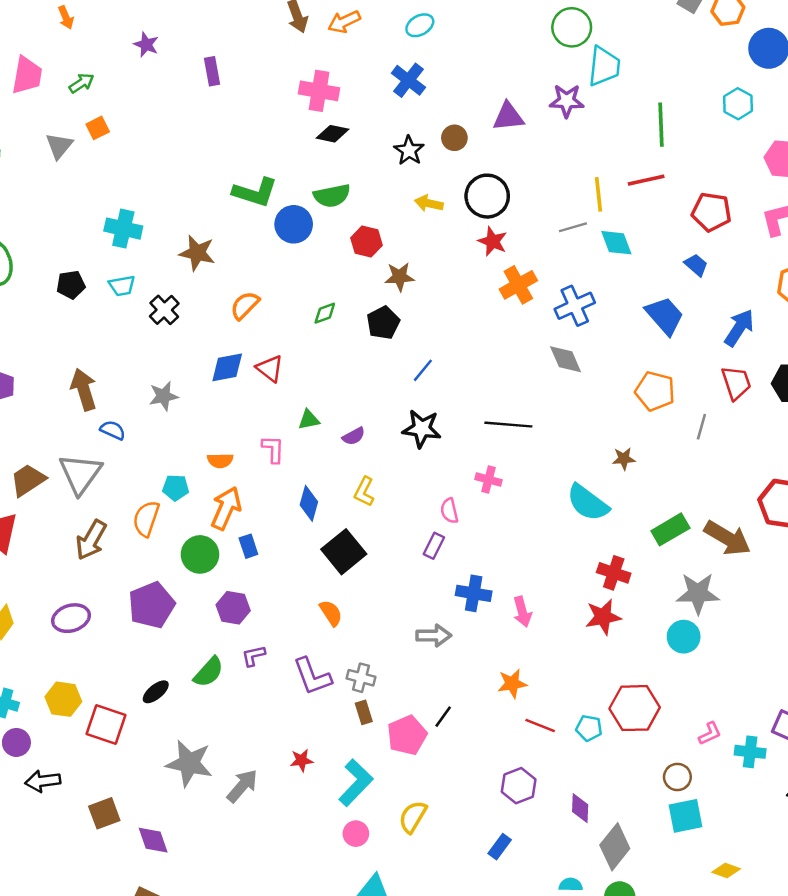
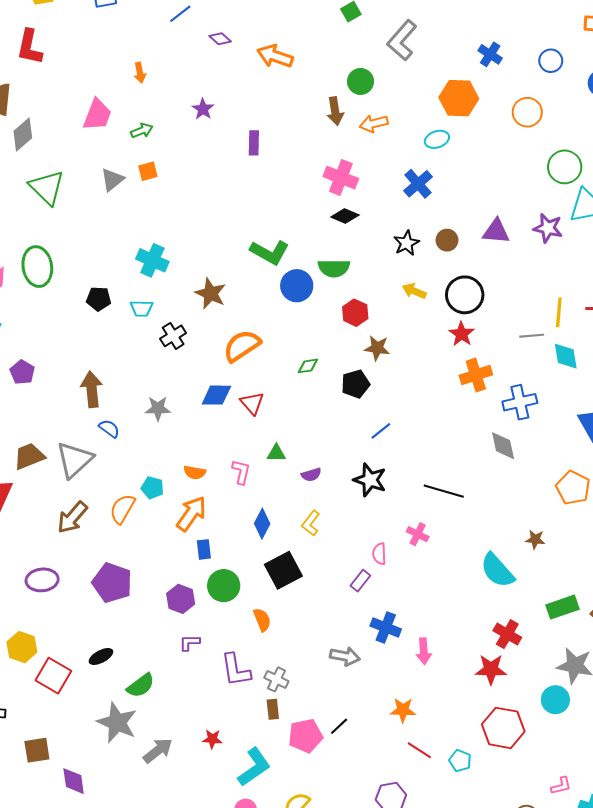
orange semicircle: (245, 305) -> (242, 346), size x1.4
green circle: (200, 554) -> (224, 586), moved
purple pentagon: (152, 605) -> (112, 583), turned 30
green semicircle: (209, 672) -> (141, 686), moved
red hexagon: (635, 708) -> (503, 728), moved

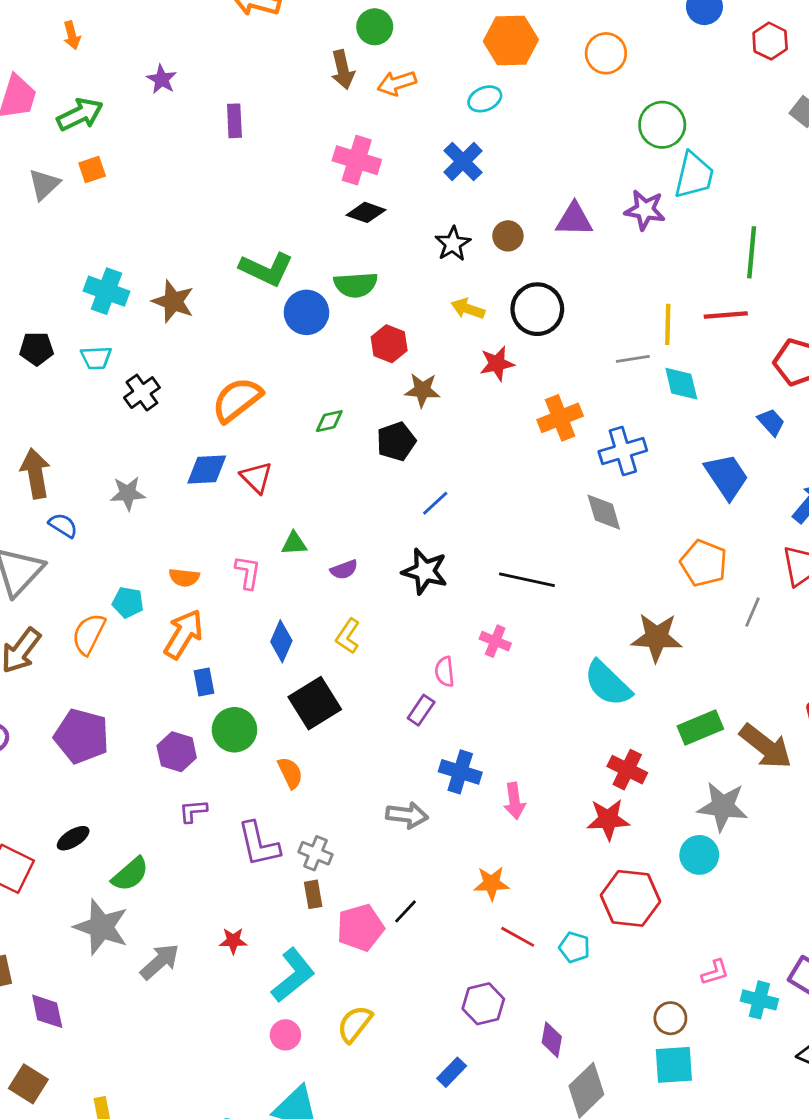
green arrow: (142, 131) -> (80, 114), size x1.5
brown star: (211, 293) -> (173, 301), moved
red star: (462, 334) -> (497, 364), moved, turned 30
brown star: (535, 539) -> (657, 637), size x1.8

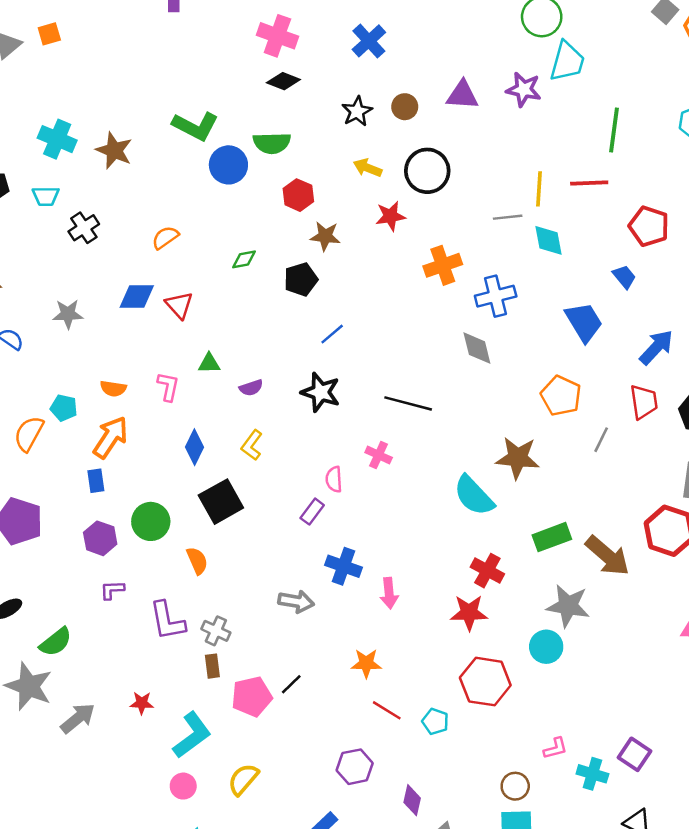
orange semicircle: (237, 400) -> (165, 238), size x0.6
blue rectangle: (204, 682) -> (96, 481), moved

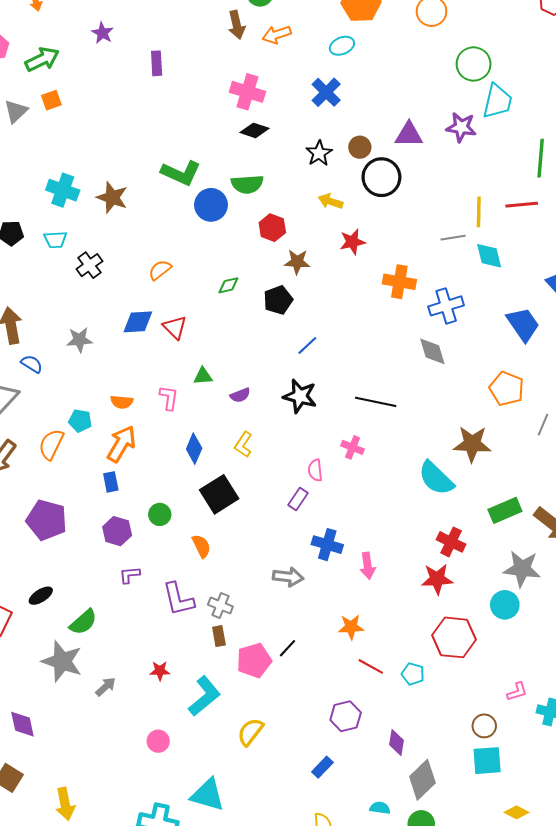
black circle: (427, 171) -> (381, 177), moved
orange cross: (443, 265) -> (399, 282), turned 32
green circle: (151, 521) -> (160, 514), size x0.7
gray arrow: (78, 718) -> (106, 687), size x0.7
pink circle: (183, 786) -> (158, 741), moved

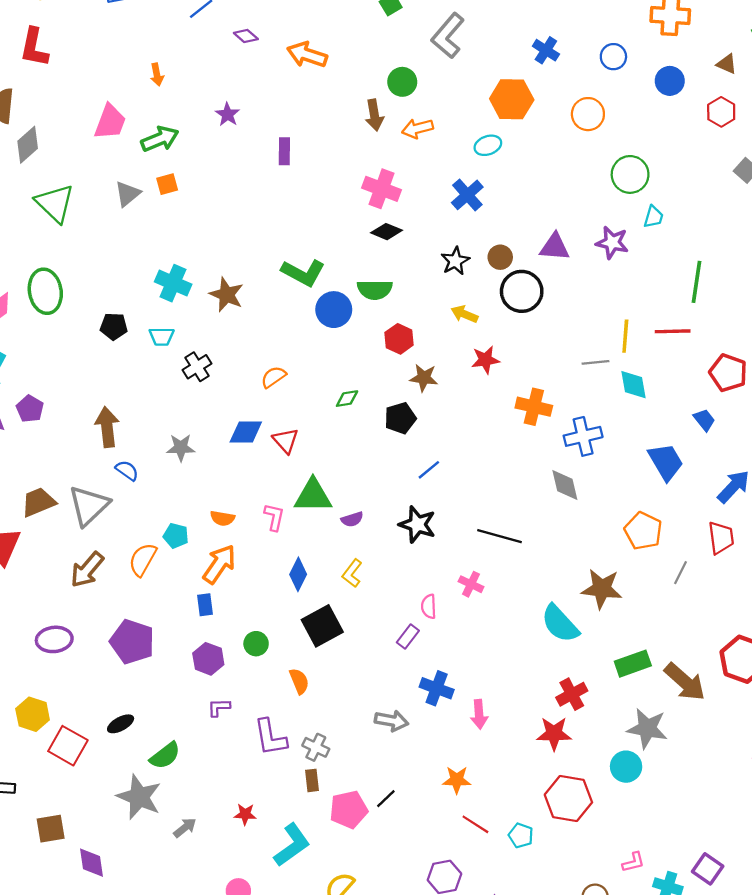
cyan trapezoid: (497, 101) -> (653, 217), size x0.6
green triangle: (203, 376) -> (313, 496), size x1.8
red cross: (451, 542) -> (572, 694), turned 32

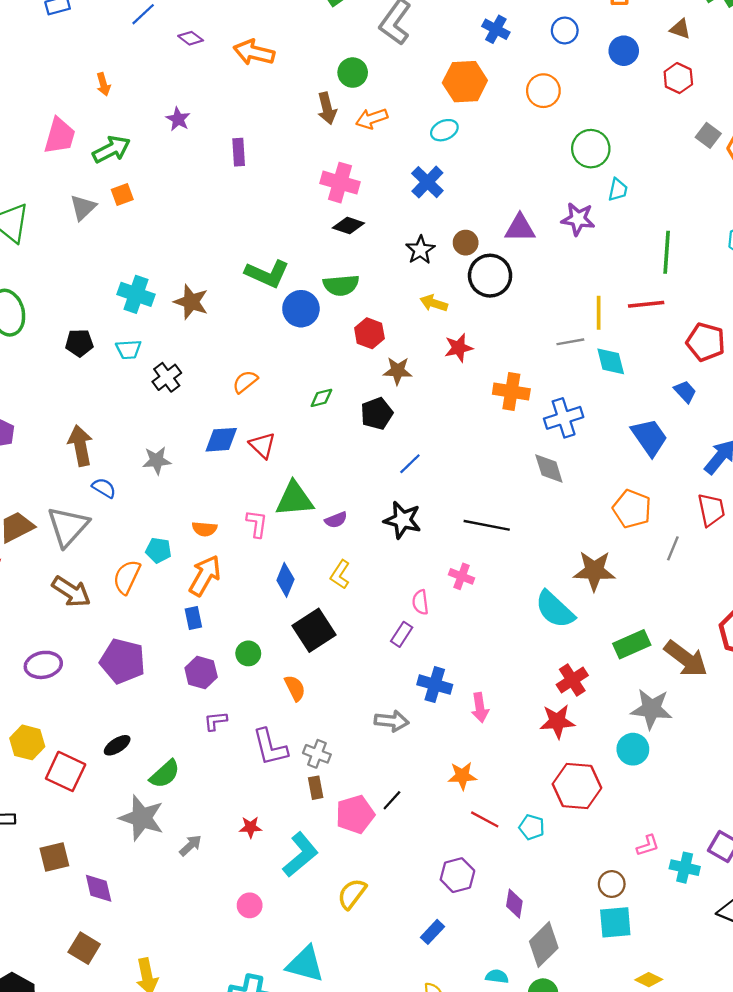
brown arrow: (87, 570) -> (71, 592), turned -93

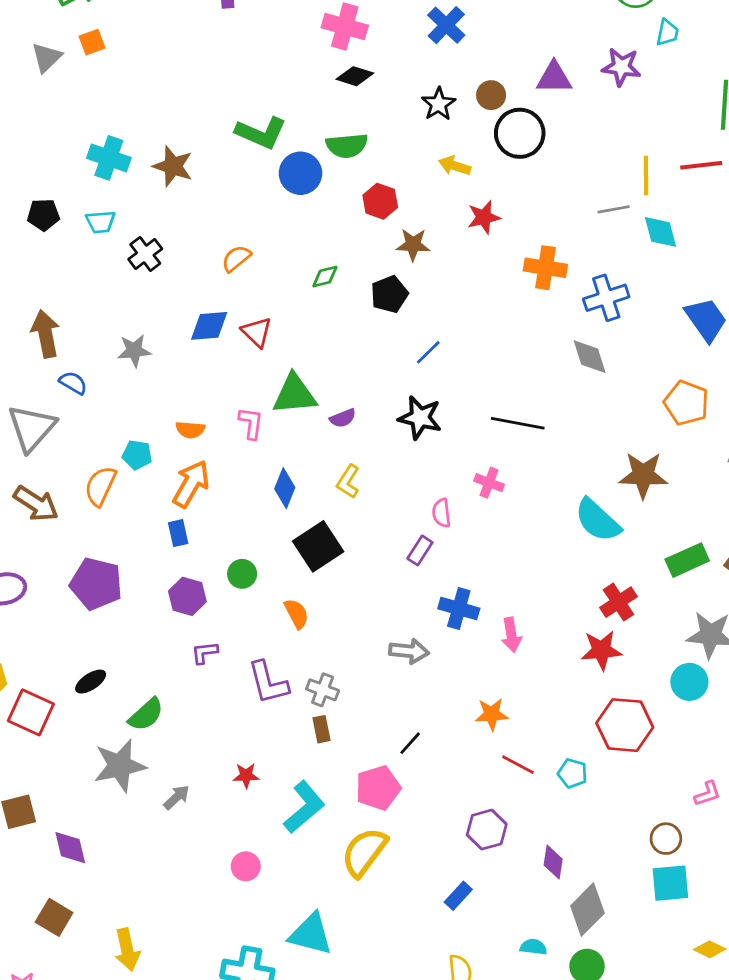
pink pentagon: (355, 814) -> (378, 788), moved
gray star: (142, 818) -> (120, 766), turned -30
yellow semicircle: (352, 894) -> (364, 852), size x1.4

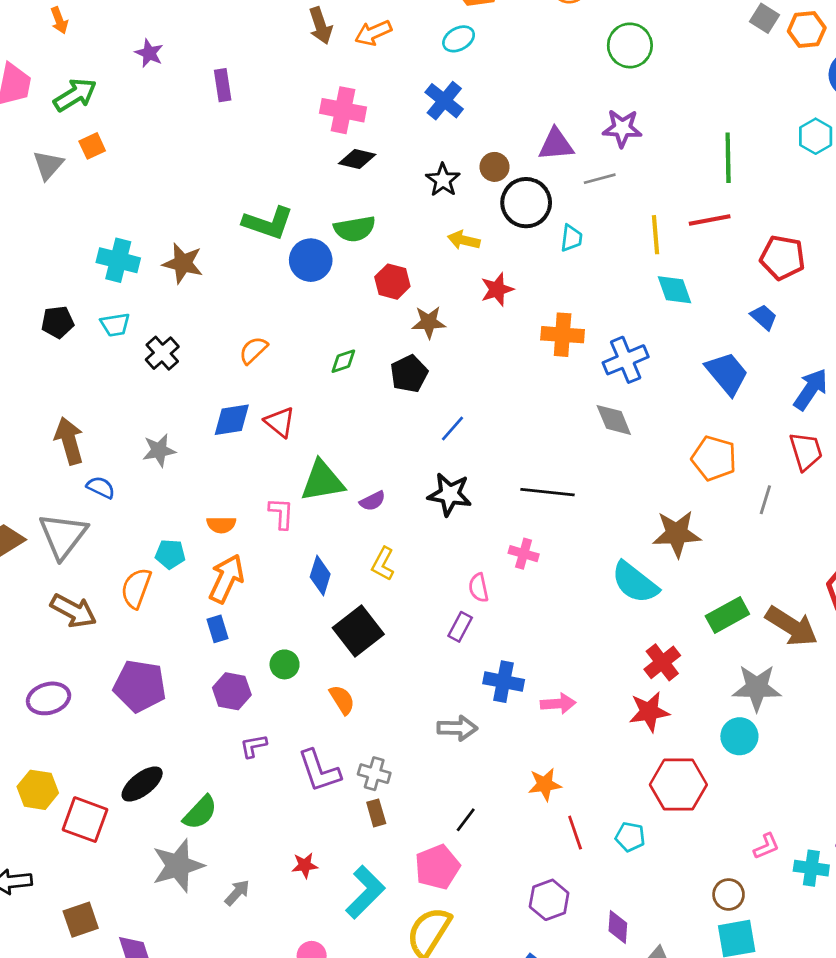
cyan trapezoid: (667, 33) -> (571, 238), moved
gray line: (614, 209) -> (600, 179), moved
pink arrow: (511, 635) -> (558, 704), turned -80
black ellipse: (91, 682) -> (142, 784), size x1.4
red line: (518, 765) -> (575, 833), turned 48

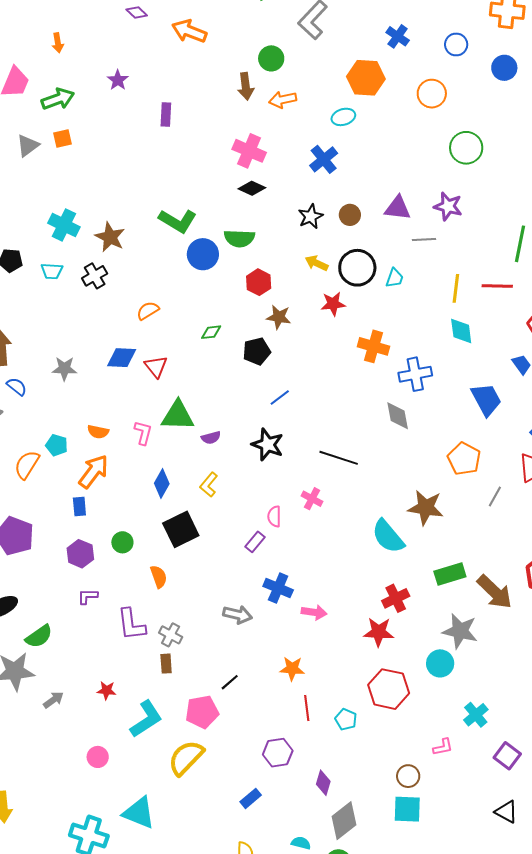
black circle: (526, 203) -> (357, 268), moved
black cross: (162, 353) -> (95, 276), moved
cyan cross: (811, 868) -> (476, 715), moved, turned 30

